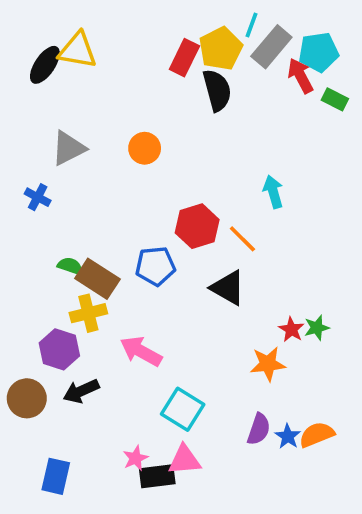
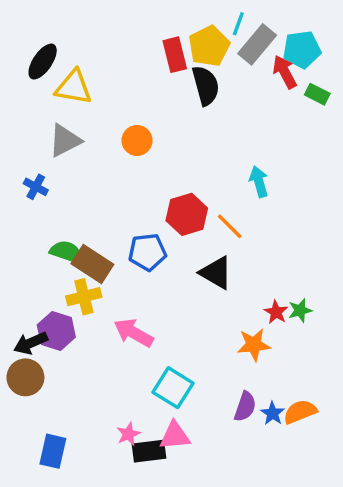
yellow triangle: (78, 50) -> (73, 87), moved
red rectangle: (184, 58) -> (175, 55), turned -40
green semicircle: (70, 266) -> (67, 252), size x1.4
black arrow: (81, 391) -> (31, 343), moved

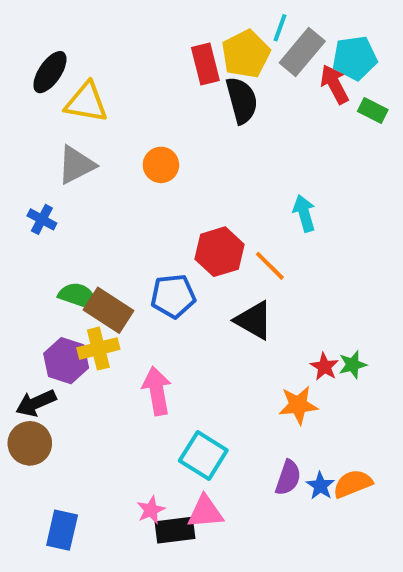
purple hexagon: (56, 331) -> (66, 361), moved
pink arrow: (134, 333) -> (157, 391), turned 51

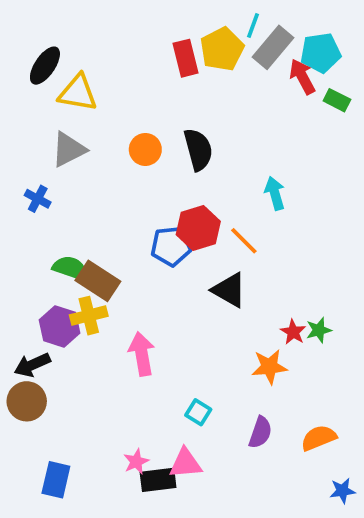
black semicircle: (242, 100) -> (198, 149), moved
blue pentagon: (173, 296) -> (171, 246), moved
cyan square: (203, 455) -> (198, 412), moved, size x0.6
blue star: (320, 486) -> (342, 491), moved, turned 30

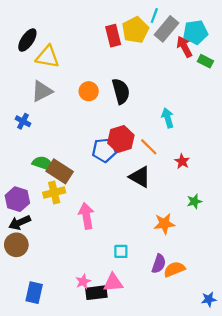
purple hexagon: (60, 327) -> (17, 199), moved
red star: (293, 332) -> (182, 161), moved
cyan square: (198, 412) -> (121, 251), turned -32
orange semicircle: (319, 438) -> (174, 269), moved

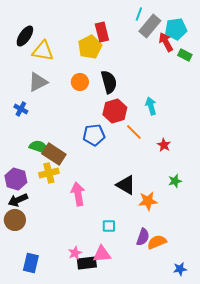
yellow pentagon: (135, 30) -> (90, 47), moved
red hexagon: (121, 139) -> (115, 111), moved
black triangle: (140, 177) -> (126, 185), moved
blue star: (209, 299) -> (180, 269), moved

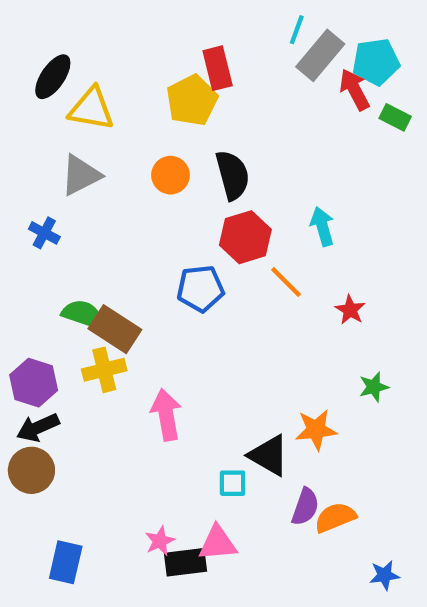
black triangle: (126, 185) -> (269, 455), moved

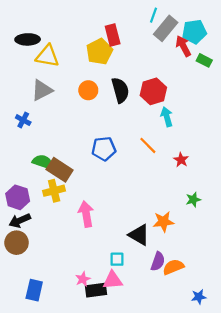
black ellipse: (53, 77) -> (28, 39), turned 55
red hexagon: (245, 237) -> (153, 91), moved
cyan square: (233, 483) -> (117, 259), moved

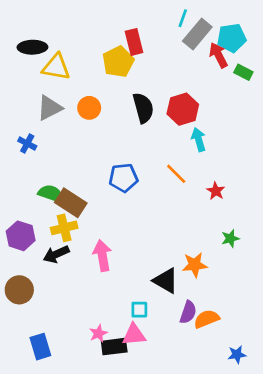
orange circle: (88, 90) -> (89, 108), moved
black arrow: (20, 221) -> (56, 254), moved
blue rectangle: (34, 290) -> (40, 347), turned -30

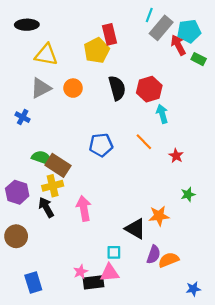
black ellipse: (32, 47) -> (27, 25), moved
black arrow: (56, 254) -> (46, 207), turned 84

